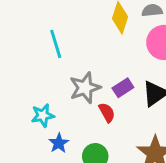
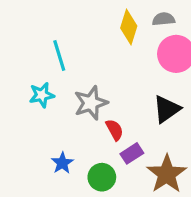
purple rectangle: (123, 88) -> (132, 153), moved
cyan star: (43, 115) -> (42, 95), moved

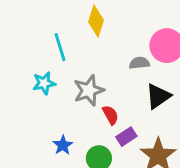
gray semicircle: (163, 19) -> (139, 63), moved
yellow diamond: (129, 27) -> (96, 21), moved

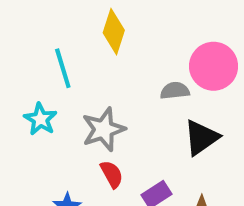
cyan star: (44, 83) -> (40, 119), turned -30
red semicircle: (110, 115) -> (112, 174), moved

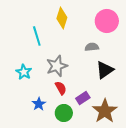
pink circle: (214, 66) -> (107, 21), moved
cyan star: (40, 119) -> (24, 72), moved

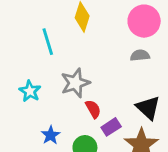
gray semicircle: (92, 47) -> (140, 55), moved
black triangle: (105, 70) -> (148, 108), moved, turned -42
red semicircle: (61, 88) -> (93, 109), moved

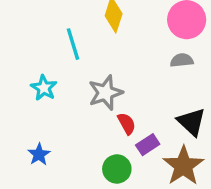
cyan star: (30, 91) -> (44, 88), moved
blue star: (51, 135) -> (39, 154), moved

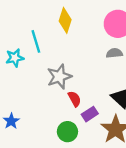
cyan star: (44, 88) -> (15, 58), moved, turned 30

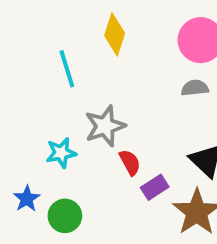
cyan star: (15, 58) -> (61, 153), moved
green circle: (67, 132) -> (65, 216), moved

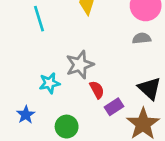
cyan line: (67, 69) -> (39, 19), moved
green circle: (65, 216) -> (67, 127), moved

